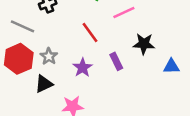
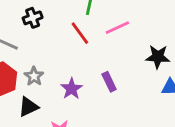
red line: (90, 33) -> (80, 33), moved
black star: (144, 44) -> (158, 57), moved

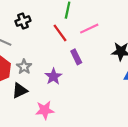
purple rectangle: (109, 82) -> (76, 57), moved

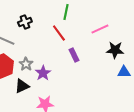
pink line: (89, 29) -> (100, 29), moved
purple star: (53, 76) -> (43, 73), moved

